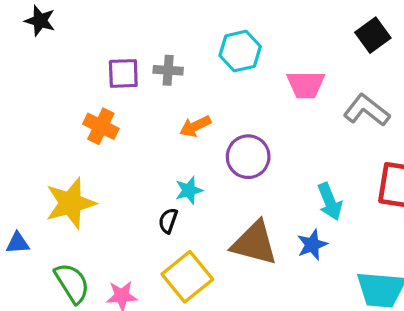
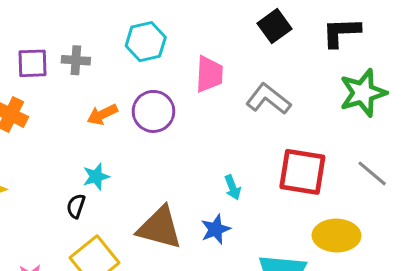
pink trapezoid: (306, 85) -> (209, 74), turned -87
purple circle: (248, 157) -> (153, 111), moved
cyan arrow: (330, 201) -> (233, 187), size x0.7

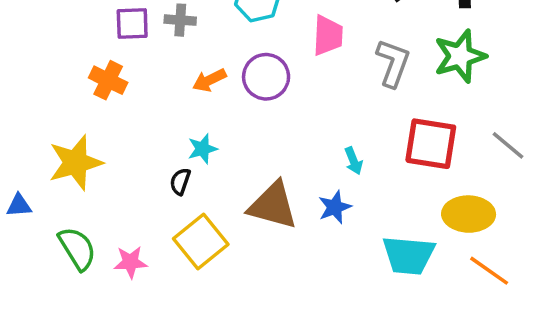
green star: (363, 93) -> (460, 56), moved
gray L-shape: (268, 99) -> (393, 63), turned 72

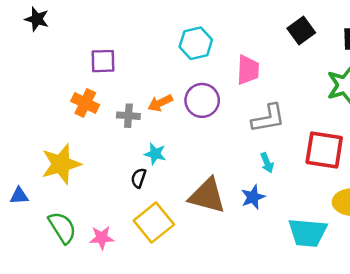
gray cross: (180, 20) -> (128, 116), moved
gray L-shape: (393, 63) -> (268, 118), moved, turned 60
cyan star: (203, 149) -> (155, 154), turned 30

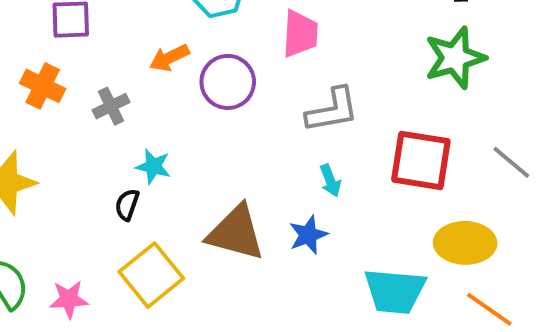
orange arrow: (160, 103) -> (169, 58), moved
gray cross: (128, 116) -> (111, 106), turned -30

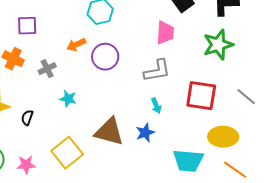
pink trapezoid: (300, 34) -> (165, 33), moved
black semicircle: (127, 205) -> (27, 118), moved

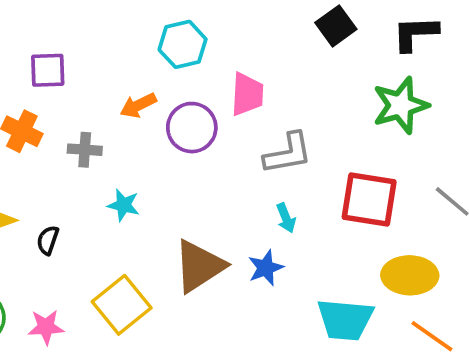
pink trapezoid: (165, 33) -> (247, 94), moved
gray cross: (47, 69) -> (85, 150), turned 30
brown triangle: (109, 132) -> (199, 266), turned -48

